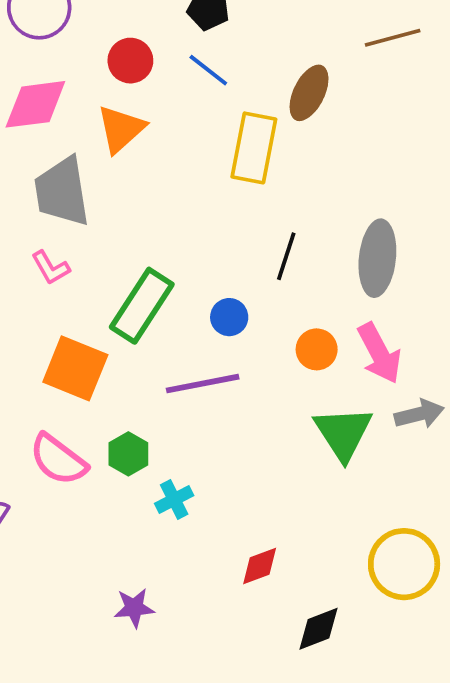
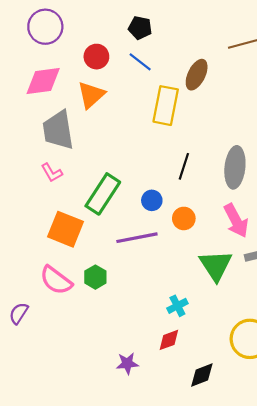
orange circle: (317, 349) -> (184, 218), moved
cyan cross: (174, 499) -> (177, 306), moved
purple star: (134, 608) -> (127, 363), moved

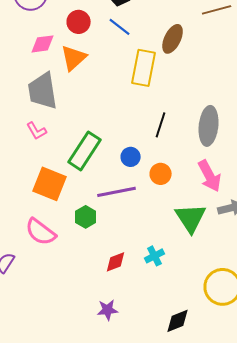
pink diamond: (43, 81) -> (43, 44), moved, size x0.7
green hexagon: (95, 277) -> (86, 217), moved
red diamond: (169, 340) -> (116, 262), moved

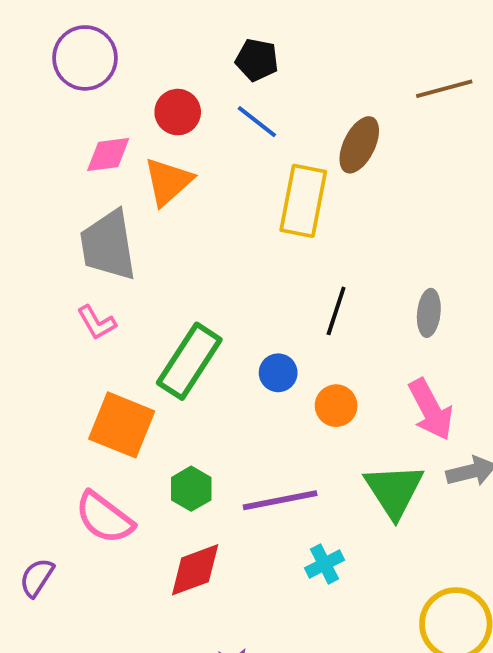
gray ellipse: (209, 126) -> (429, 313), size x0.6
purple line: (117, 192) -> (280, 500), moved
red diamond: (116, 262) -> (195, 570), moved, size x1.4

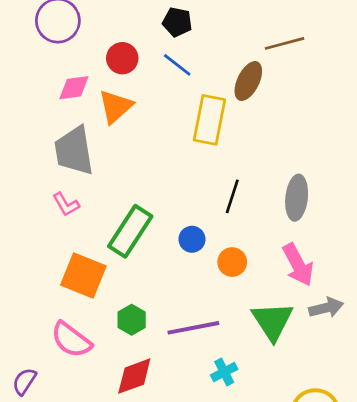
brown line: (444, 89) -> (285, 43), moved
gray ellipse: (429, 313) -> (297, 198), size x1.4

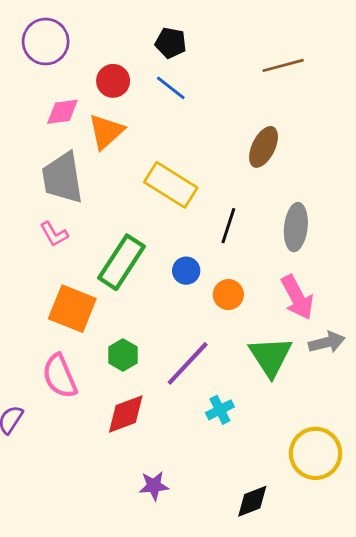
brown ellipse: (248, 81) -> (264, 147), moved
yellow rectangle: (209, 120) -> (171, 185), moved, turned -69
purple line: (193, 328) -> (188, 363), turned -36
pink semicircle: (71, 340) -> (60, 376), turned 30

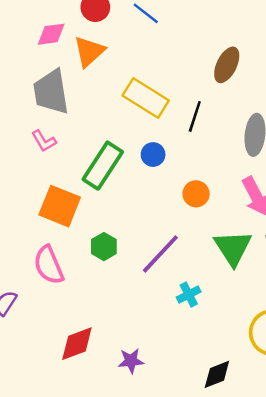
black line: (228, 226) -> (195, 116), moved
blue circle: (186, 271) -> (153, 155), moved
red diamond: (126, 414) -> (77, 344), moved

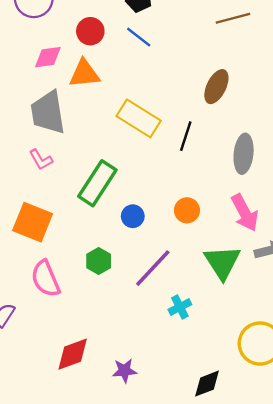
orange triangle: (89, 51) -> (84, 74), turned 36
blue circle: (153, 155) -> (133, 216), moved
orange square: (60, 206) -> (33, 222), moved

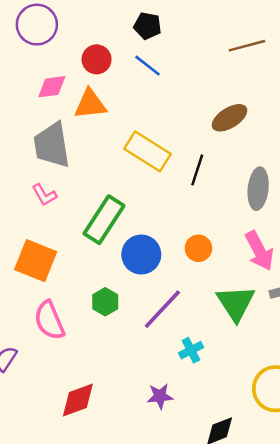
brown ellipse: (216, 87) -> (230, 118), turned 32
blue circle: (133, 216) -> (141, 255), size x1.6
purple star: (125, 371) -> (160, 396), moved

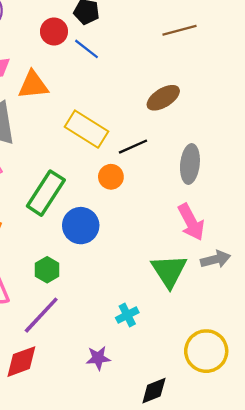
red circle: (97, 59) -> (54, 31), moved
black line: (197, 170) -> (133, 147), turned 48
orange circle: (198, 248) -> (111, 177), moved
purple line: (162, 309) -> (41, 315), moved

